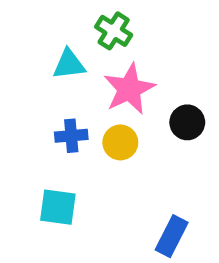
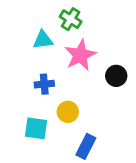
yellow circle: (120, 142) -> (68, 112), moved
blue rectangle: (172, 236) -> (86, 146), moved

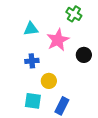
green cross: (71, 19) -> (74, 14), moved
cyan square: (36, 128) -> (33, 101), moved

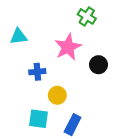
cyan triangle: (31, 29) -> (19, 36), moved

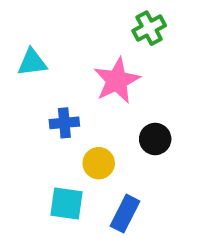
green cross: (87, 16) -> (149, 28), turned 30
black circle: (98, 65) -> (155, 139), moved

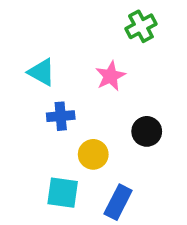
cyan triangle: (32, 62) -> (42, 72), moved, turned 36
pink star: (117, 81) -> (110, 76), size x0.7

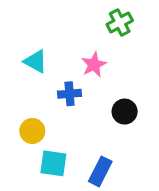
blue cross: (61, 116) -> (70, 94), moved
yellow circle: (93, 154) -> (32, 131), moved

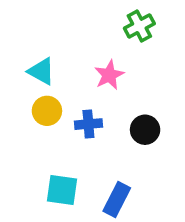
blue cross: (70, 94) -> (88, 124), moved
yellow circle: (32, 131) -> (47, 111), moved

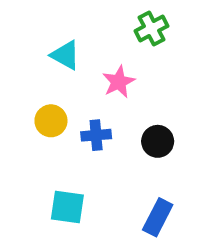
cyan triangle: (41, 71) -> (65, 55), moved
blue rectangle: (117, 199) -> (158, 217), moved

